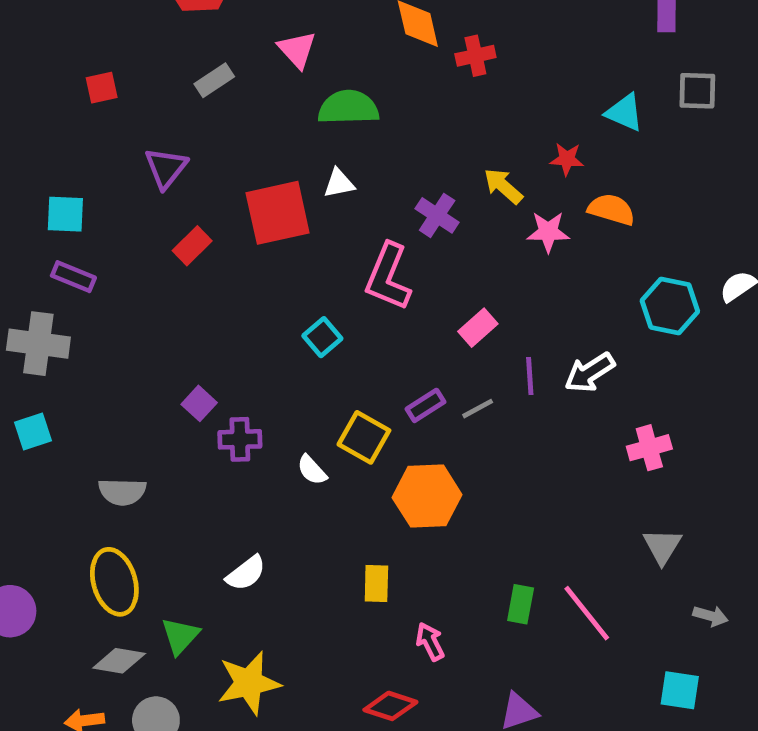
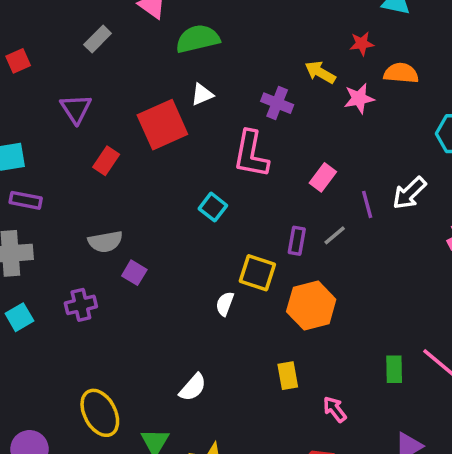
purple rectangle: (425, 405) -> (297, 241), turned -36
purple cross: (240, 439) -> (81, 305), moved
white semicircle: (312, 470) -> (225, 304), turned 75
gray semicircle: (122, 492) -> (105, 242), moved

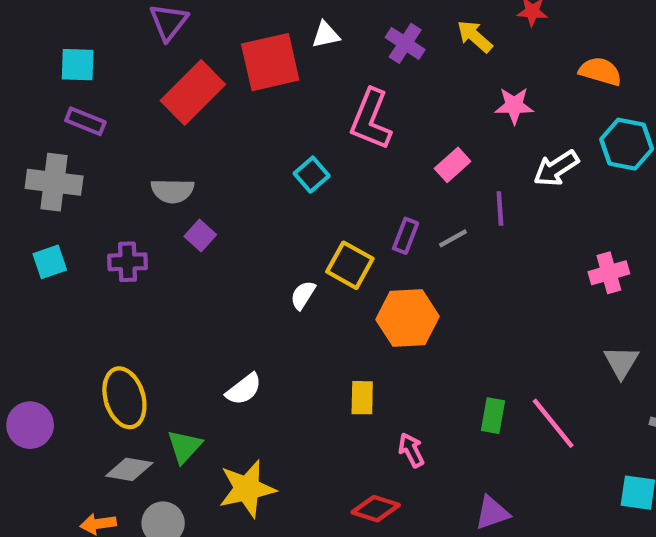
orange semicircle: (401, 73) -> (600, 71), moved
pink star: (359, 98) -> (514, 106), moved
purple cross: (277, 103) -> (405, 43), moved
red rectangle: (106, 161) -> (193, 92), size x1.8
white arrow: (409, 193) -> (556, 168), moved

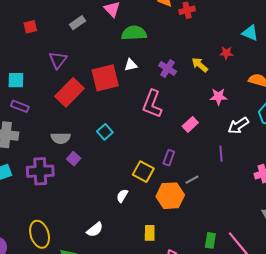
cyan square: (312, 175) -> (105, 132), moved
purple line: (500, 209) -> (221, 154), moved
gray line: (453, 238) -> (192, 180), moved
purple cross: (128, 262) -> (40, 171), size x1.5
white semicircle: (303, 295) -> (122, 196), moved

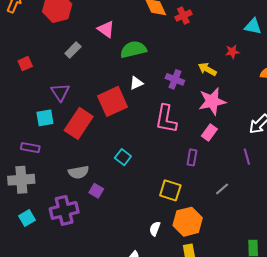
cyan square: (16, 80) -> (45, 118), moved
pink star: (218, 97) -> (212, 101), moved, size x1.5
purple rectangle: (169, 158) -> (192, 157), moved
white semicircle: (122, 196) -> (155, 229), moved
orange hexagon: (170, 196) -> (188, 222), moved

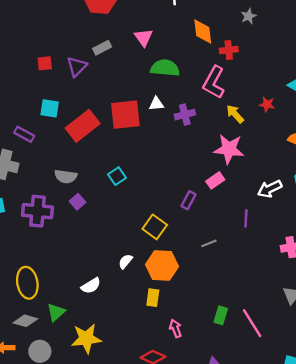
red square: (25, 64) -> (45, 63), moved
purple cross: (175, 79) -> (185, 115), moved, turned 36
purple triangle: (60, 92) -> (77, 67), moved
pink L-shape: (166, 119) -> (214, 82), moved

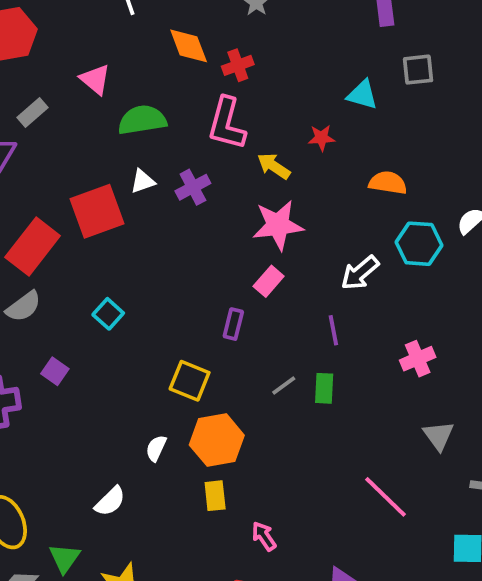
gray semicircle: (66, 176) -> (23, 307), moved, turned -30
green rectangle: (221, 315) -> (324, 388), moved

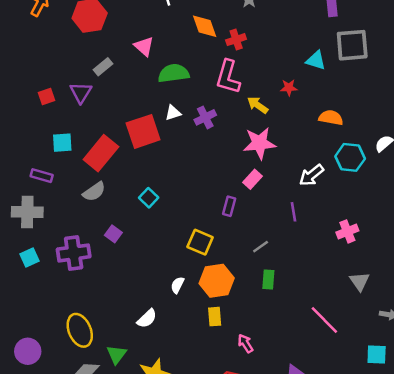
gray square: (418, 70) -> (352, 45), size x1.6
green rectangle: (324, 388) -> (268, 280), moved

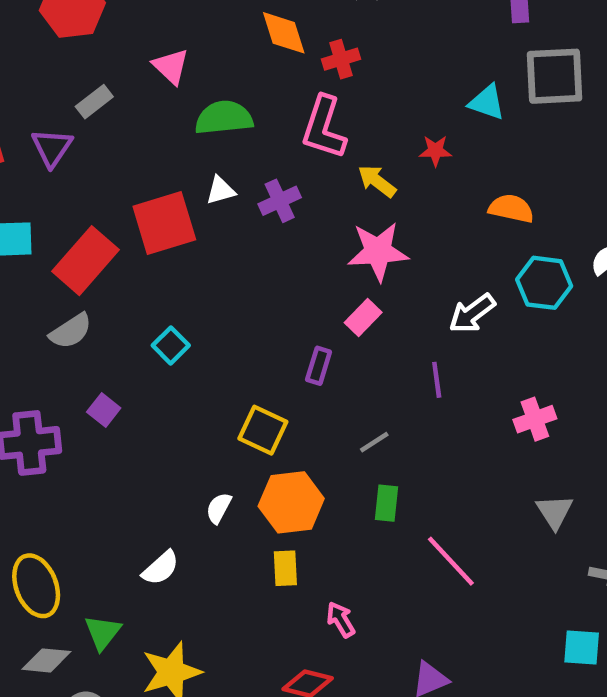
pink line: (324, 320) -> (451, 561), moved

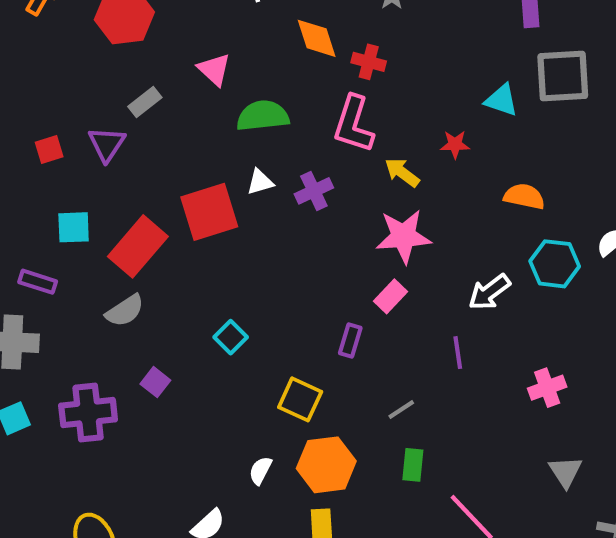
red cross: (341, 59) -> (369, 62), turned 32
cyan square: (171, 345) -> (231, 337), moved

